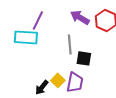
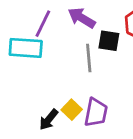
purple arrow: (80, 17) -> (82, 18), moved
black square: (84, 58) -> (109, 41), moved

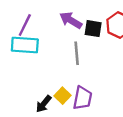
purple line: (43, 24) -> (25, 25), moved
black square: (109, 41) -> (93, 29), moved

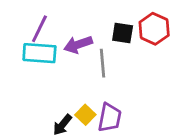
purple arrow: (71, 20) -> (78, 45), moved, turned -50

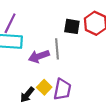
purple arrow: (78, 45) -> (39, 56), moved

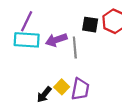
purple arrow: (39, 56) -> (56, 40), moved

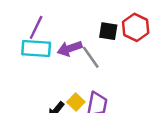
gray line: (75, 48) -> (91, 57), turned -30

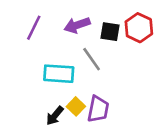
cyan rectangle: (36, 49) -> (59, 74), moved
purple arrow: (70, 49) -> (77, 25), moved

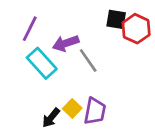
purple arrow: (77, 25) -> (66, 43), moved
black square: (110, 32) -> (116, 19), moved
cyan rectangle: (59, 74) -> (42, 63), moved, turned 44

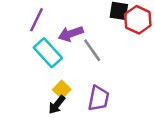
yellow square: (72, 108) -> (62, 89), moved

